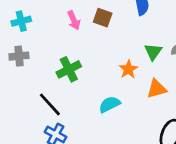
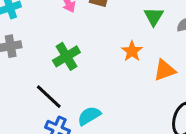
green triangle: (153, 52) -> (154, 16), moved
cyan semicircle: (110, 104) -> (89, 116), moved

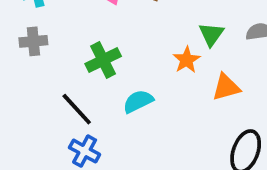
green triangle: (154, 16) -> (211, 34), moved
cyan semicircle: (89, 116) -> (138, 101), moved

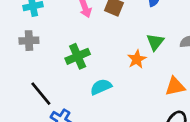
orange triangle: (226, 87) -> (175, 86), moved
black line: (77, 109) -> (41, 94), moved

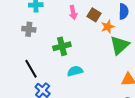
green triangle: (155, 42) -> (120, 45), size x1.5
orange star: (137, 59) -> (108, 27), moved

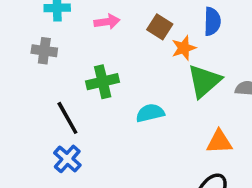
pink arrow: (73, 12) -> (107, 22), moved, turned -88
black line: (31, 69) -> (67, 118), moved
cyan semicircle: (75, 71) -> (150, 113), moved

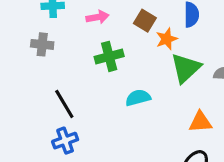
green cross: (103, 82) -> (109, 56), moved
blue cross: (67, 159) -> (65, 141), turned 30

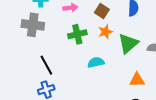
orange star: (167, 39) -> (105, 32), moved
gray cross: (42, 44) -> (33, 25), size x1.5

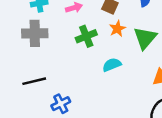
black line: (46, 65) -> (34, 81), moved, turned -66

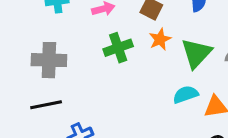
gray cross: (35, 33) -> (49, 60), moved
cyan semicircle: (112, 65) -> (186, 95), moved

